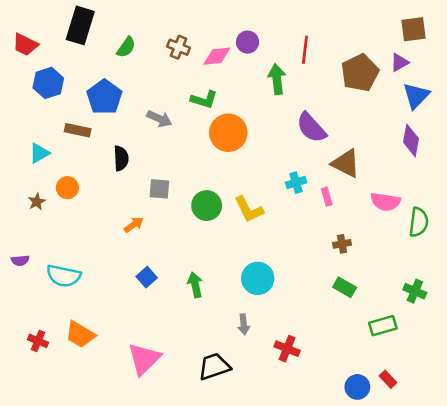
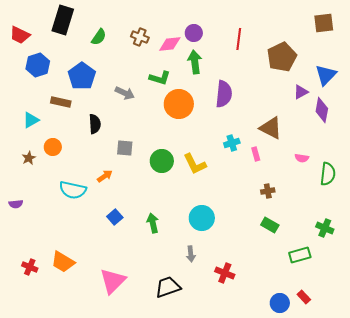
purple triangle: (399, 62) -> (301, 92), moved
green arrow: (277, 79) -> (195, 62), moved
purple semicircle: (311, 128) -> (224, 94), moved, turned -132
pink semicircle: (385, 202) -> (302, 158), size x0.6
cyan semicircle: (64, 276) -> (73, 190), moved

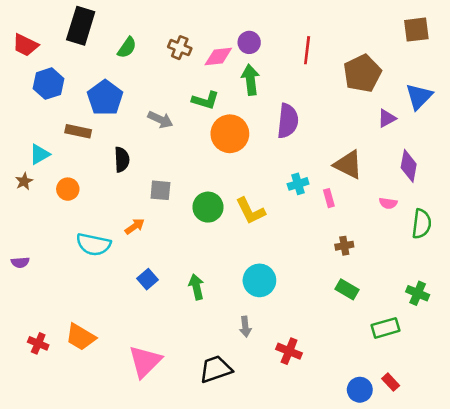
purple diamond: (322, 110) -> (409, 166), moved
brown star: (29, 158) -> (24, 181), moved

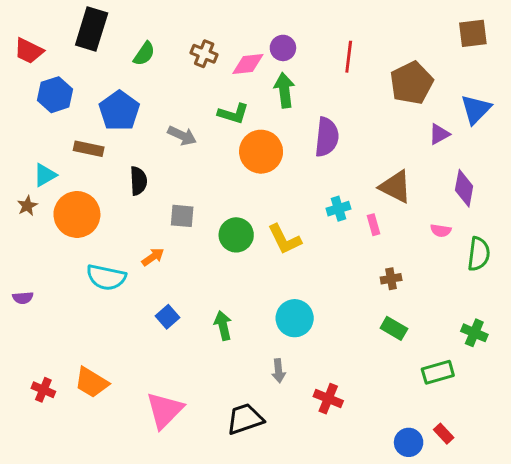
orange circle: (68, 189) -> (77, 214), size x1.8

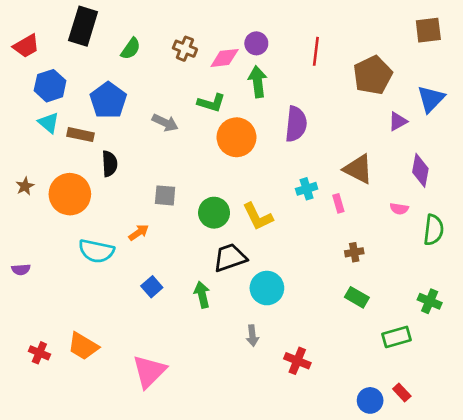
red trapezoid: (29, 51) -> (26, 46), turned -56
cyan triangle: (45, 175) -> (49, 123), moved, turned -50
black semicircle: (138, 181) -> (110, 164), moved
black trapezoid: (245, 419) -> (230, 258), moved

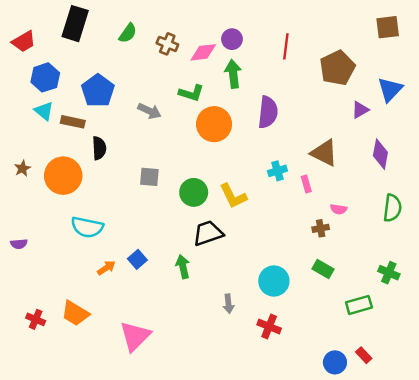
green semicircle: (131, 49) -> (128, 33), moved
pink semicircle: (399, 209) -> (339, 209), moved
orange arrow: (139, 232) -> (106, 268), moved
cyan circle: (267, 288) -> (274, 281), moved

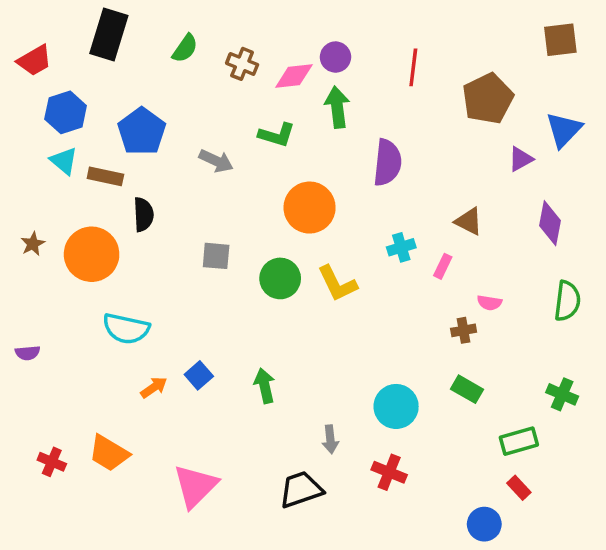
orange circle: (214, 124) -> (310, 208), moved
brown triangle: (324, 153) -> (469, 221), size x0.7
pink rectangle: (306, 184) -> (443, 266), turned 42
black trapezoid: (208, 233) -> (301, 490), moved
red rectangle: (364, 355) -> (519, 488), moved

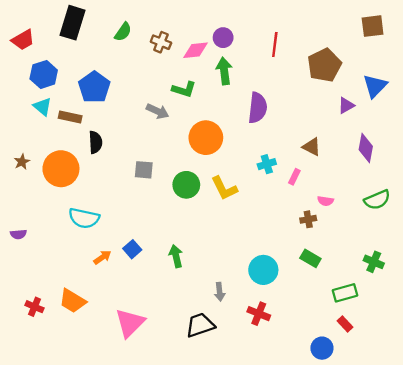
gray arrow: (216, 161) -> (158, 111), moved
green semicircle: (567, 301) -> (377, 200), turned 60

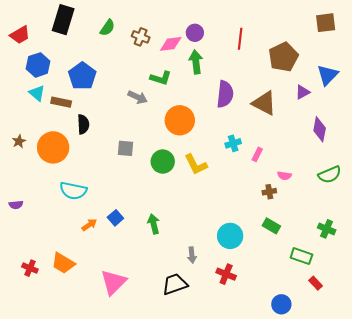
brown triangle: (312, 147) -> (264, 103), moved, size x1.5
green rectangle: (345, 293) -> (301, 256), turned 35
red rectangle: (345, 324) -> (316, 283), moved

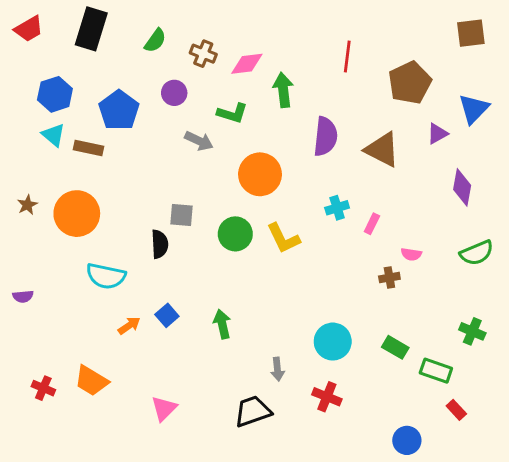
purple circle: (195, 33) -> (174, 93), moved
red trapezoid: (20, 35) -> (29, 29), moved
black semicircle: (83, 124) -> (160, 244), moved
green rectangle: (271, 226) -> (395, 347), moved
pink triangle: (113, 282) -> (164, 408), size x0.7

